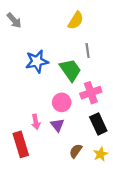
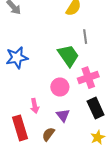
blue star: (37, 61) -> (17, 58), moved
purple triangle: (57, 125) -> (63, 115), moved
brown semicircle: (76, 151) -> (48, 134), moved

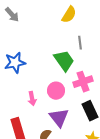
pink arrow: (35, 106) -> (32, 99), moved
purple triangle: (63, 115) -> (59, 118), size x1.5

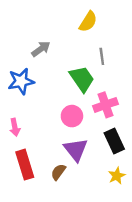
gray arrow: (12, 15) -> (41, 49), moved, turned -84
pink arrow: (32, 99) -> (15, 127), moved

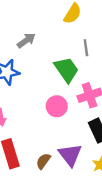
purple triangle: (76, 150) -> (70, 155), moved

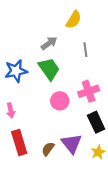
gray arrow: (26, 40) -> (49, 43), moved
green trapezoid: (66, 70) -> (49, 69), moved

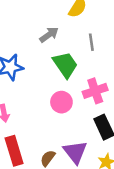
green trapezoid: (49, 69) -> (65, 65), moved

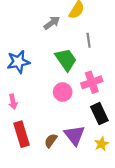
gray arrow: (49, 35) -> (52, 23), moved

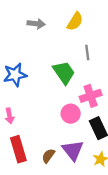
gray arrow: (52, 23) -> (36, 24), moved, turned 42
pink circle: (63, 92) -> (71, 114), moved

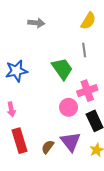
yellow semicircle: (75, 21) -> (88, 21), moved

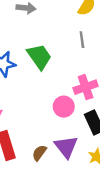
green trapezoid: (62, 69) -> (39, 57), moved

